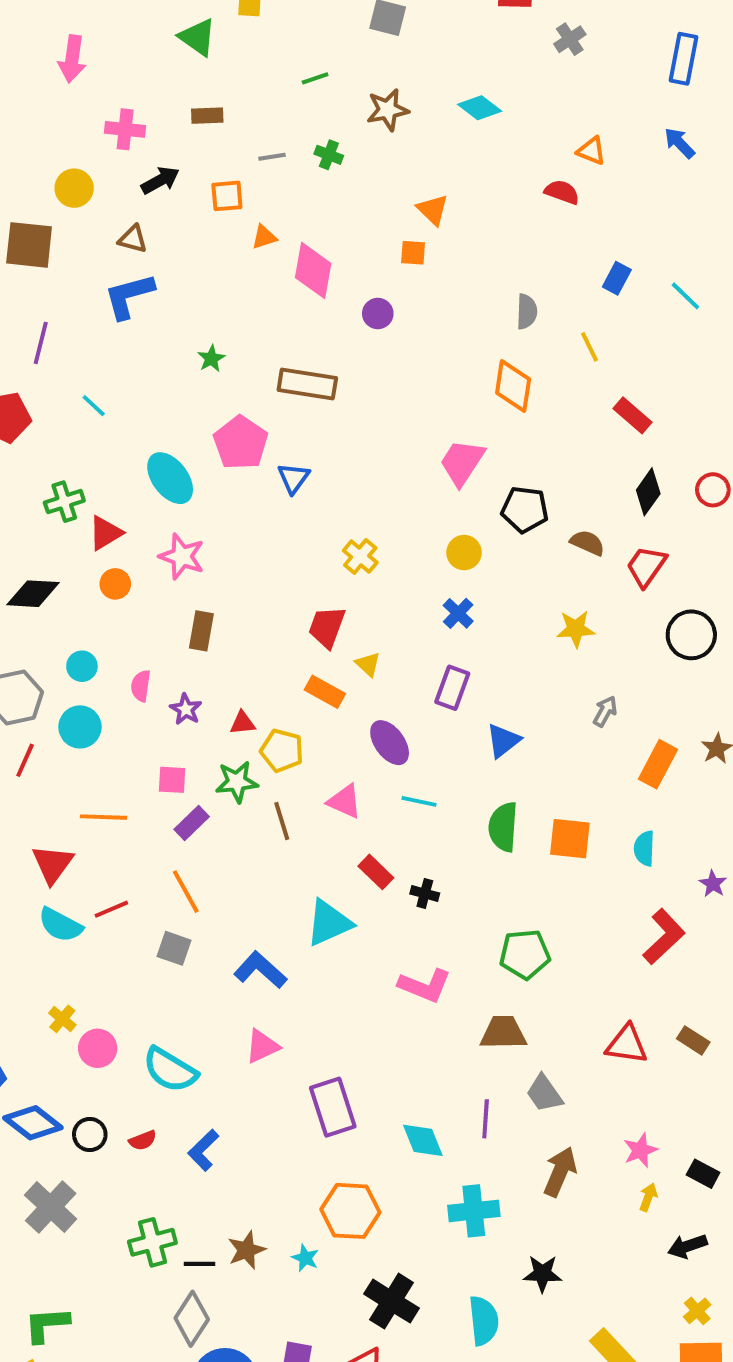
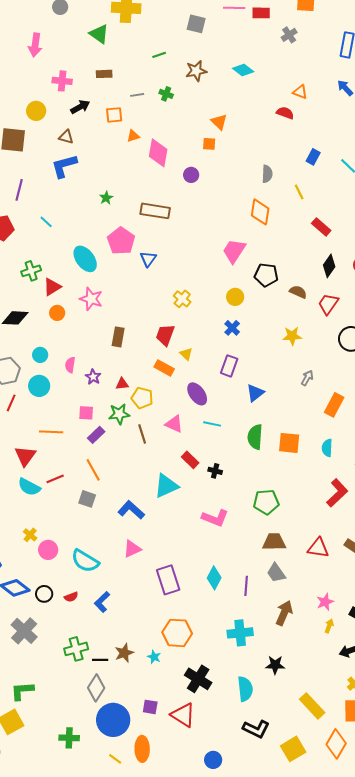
brown rectangle: (201, 631) -> (118, 337), moved
brown trapezoid: (503, 1033) -> (274, 542), moved
cyan diamond: (423, 1140) -> (214, 578), moved, turned 50

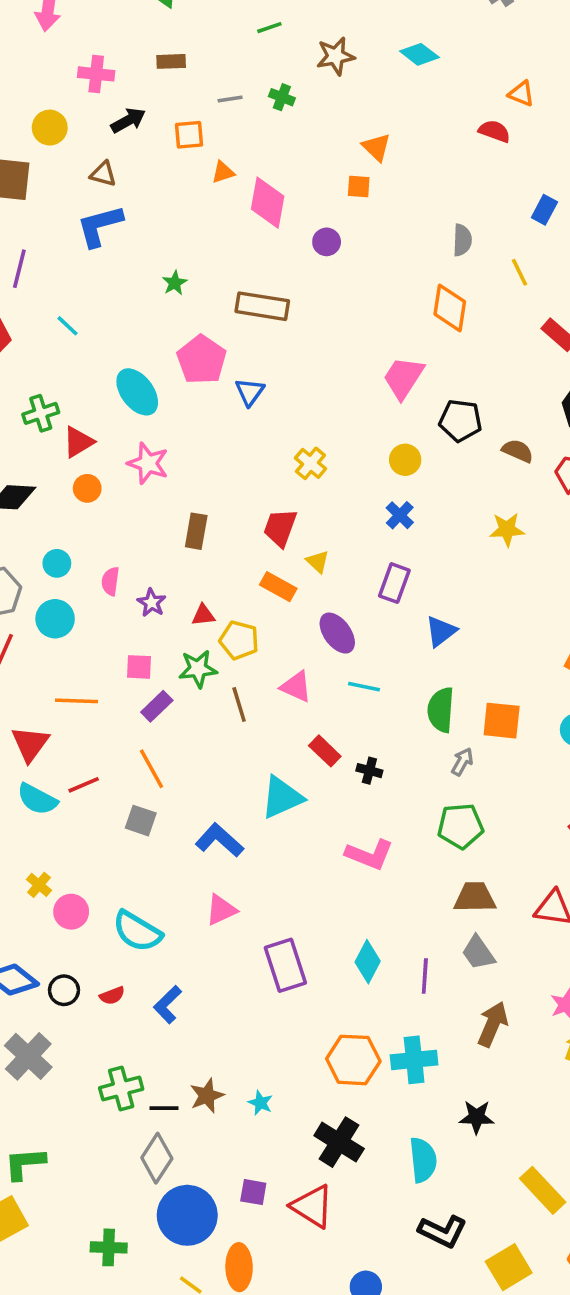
gray arrow: (307, 378) -> (462, 762), moved
orange hexagon: (177, 633) -> (353, 1060), moved

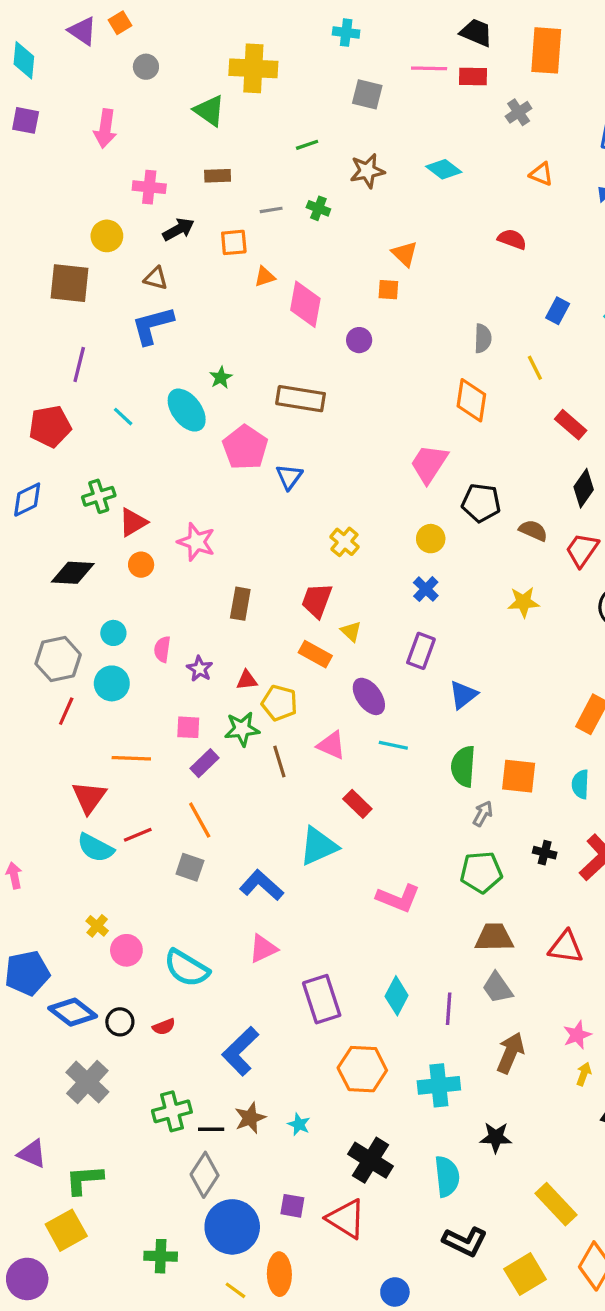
orange triangle: (521, 94) -> (541, 174), moved
cyan ellipse: (137, 392) -> (187, 410), moved
black cross: (369, 771) -> (545, 853), moved
blue L-shape: (168, 1005) -> (240, 1051), moved, size x1.4
orange hexagon: (353, 1060) -> (362, 1069), moved

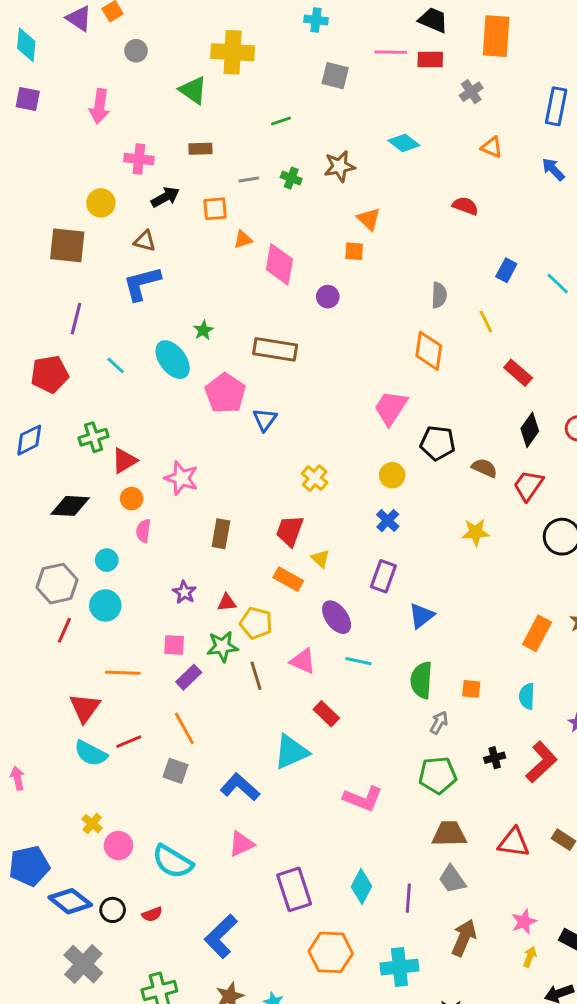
brown star: (367, 171) -> (339, 166), moved
pink semicircle: (162, 649) -> (143, 531), moved
orange square: (519, 776) -> (471, 689), size x0.6
black cross: (545, 853) -> (495, 758), turned -30

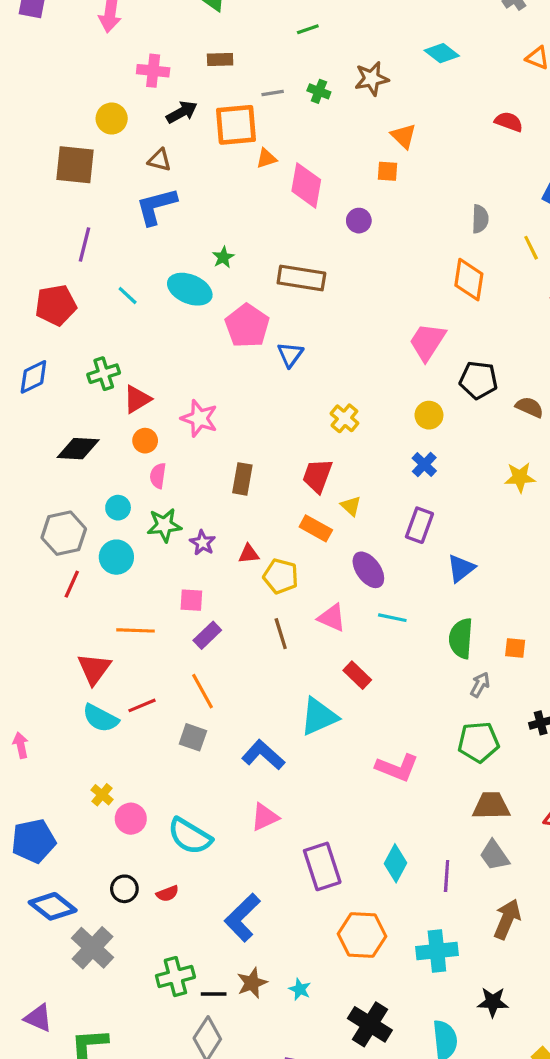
orange square: (215, 209) -> (236, 125), size x1.6
cyan ellipse: (173, 360) -> (190, 289), turned -30
green star: (222, 646) -> (164, 525), moved
blue diamond: (70, 901) -> (53, 906), moved

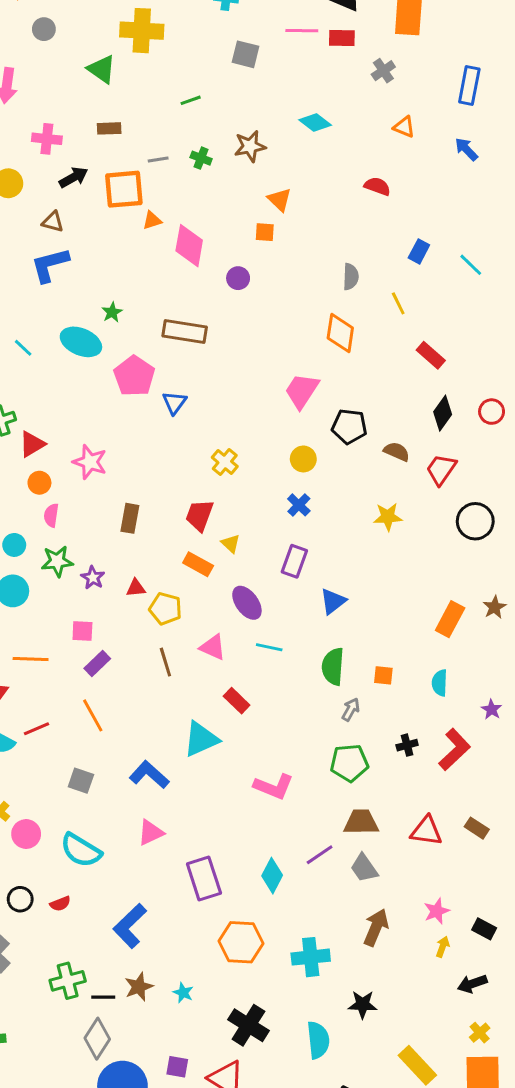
gray square: (193, 737) -> (81, 781), moved
purple line: (447, 876) -> (320, 855), moved, turned 52

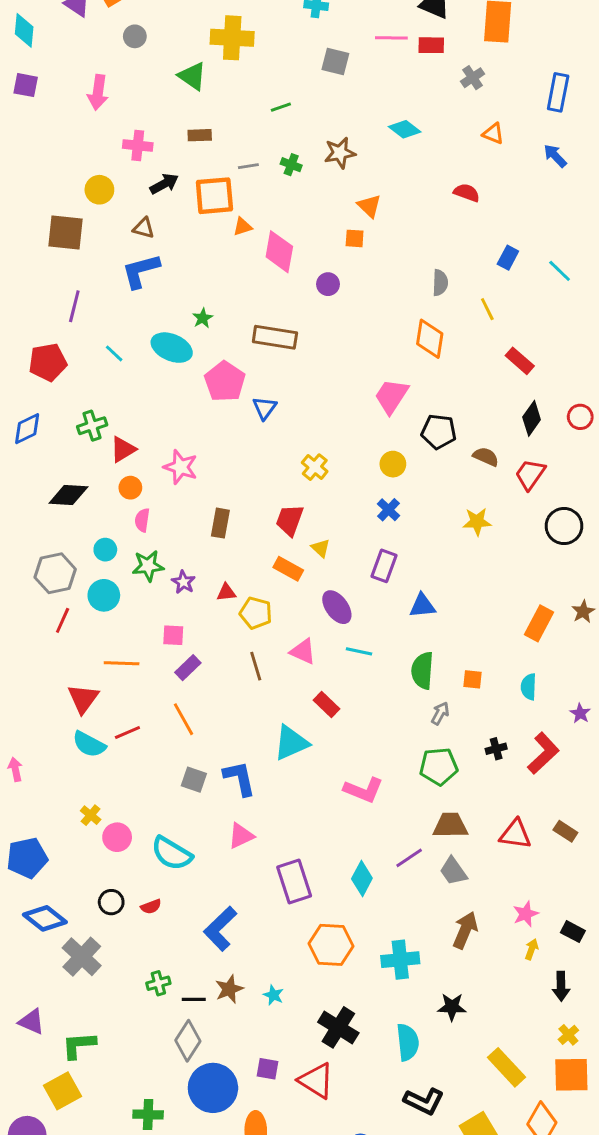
blue triangle: (333, 601) -> (422, 606), turned 32
blue L-shape: (149, 775) -> (240, 778), turned 36
gray square: (81, 781) -> (194, 780), moved
green cross: (68, 981) -> (158, 983), size x0.7
black arrow: (472, 984) -> (561, 986), turned -72

